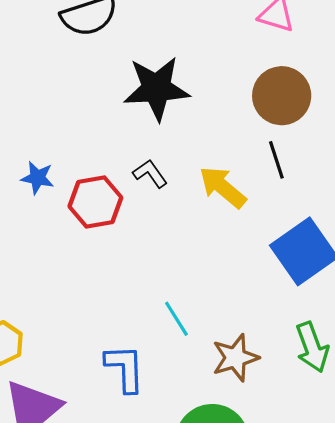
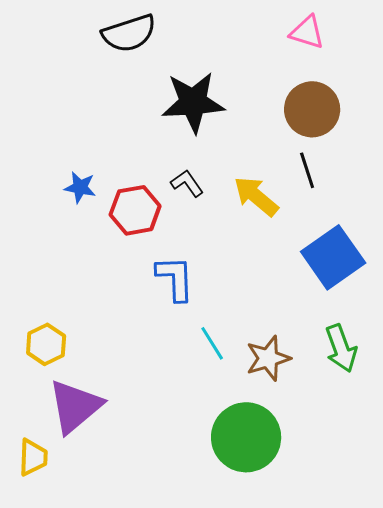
cyan line: (176, 319) -> (212, 343), moved
blue L-shape: (125, 368) -> (175, 278), moved

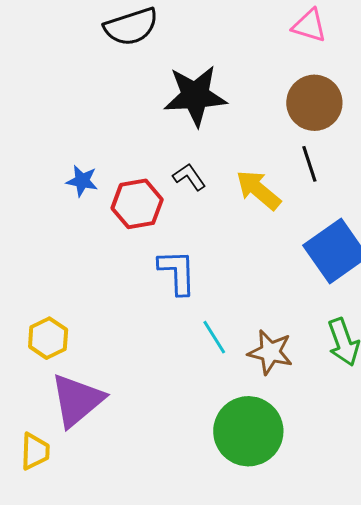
brown star: (268, 358) -> (270, 352), turned 30

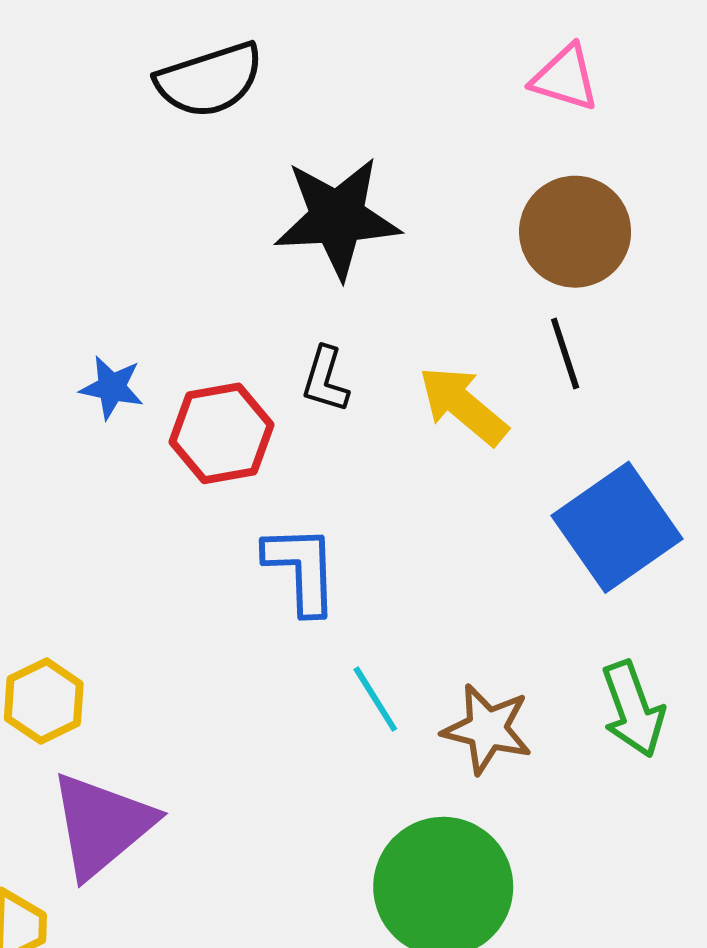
black L-shape: (189, 177) -> (325, 379), turned -128

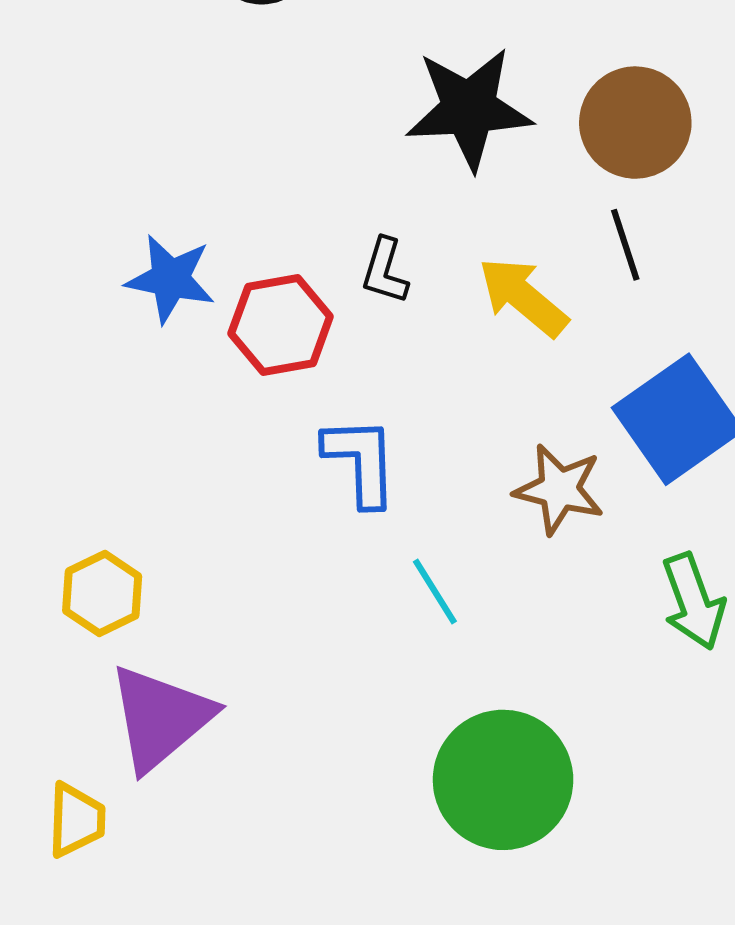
black star: (337, 218) -> (469, 109), moved
blue star: (112, 387) -> (170, 279), size x1.4
brown star: (487, 729) -> (559, 489), moved

